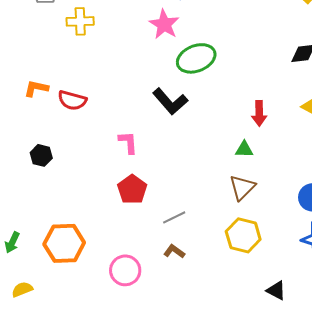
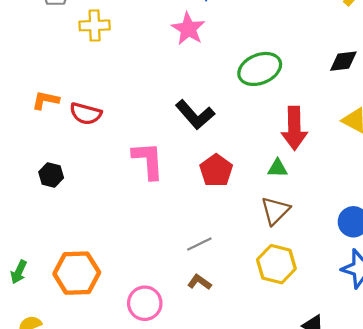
green ellipse: (196, 58) -> (260, 69), moved
red arrow: (259, 113) -> (294, 128), size x1.5
pink L-shape: (128, 142) -> (148, 160), size x1.5
red pentagon: (132, 189) -> (216, 170), moved

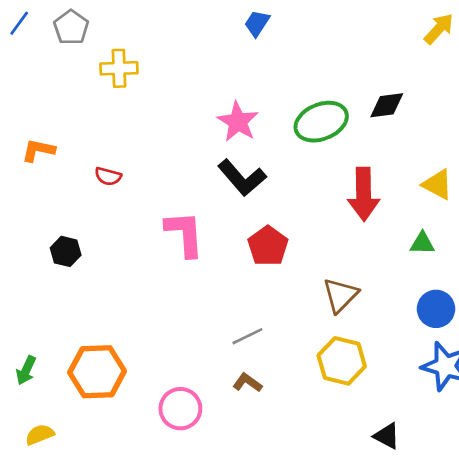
pink star: (188, 29) -> (238, 122), moved
black diamond: (343, 61) -> (387, 105), moved
orange L-shape: (45, 100) -> (38, 150), moved
red semicircle: (86, 114) -> (108, 176), size x0.7
green triangle: (278, 168) -> (422, 243), moved

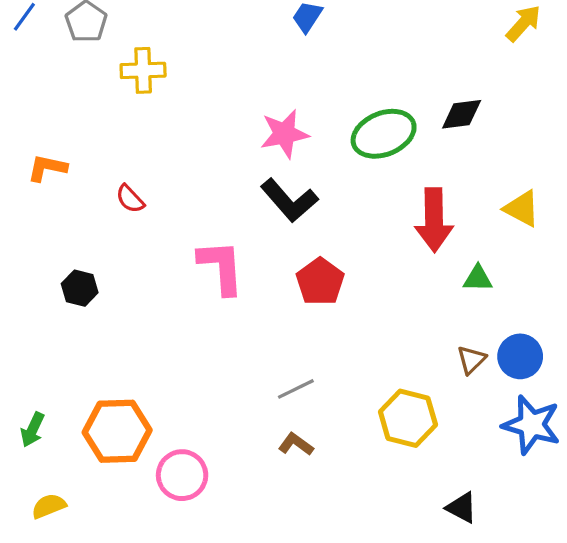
pink star: (238, 122) -> (284, 134), turned 30
red semicircle: (108, 176) -> (130, 199), turned 32
green triangle: (422, 243) -> (478, 278), moved
brown triangle: (340, 295) -> (471, 360), moved, size x0.7
pink circle: (180, 409) -> (182, 475), moved

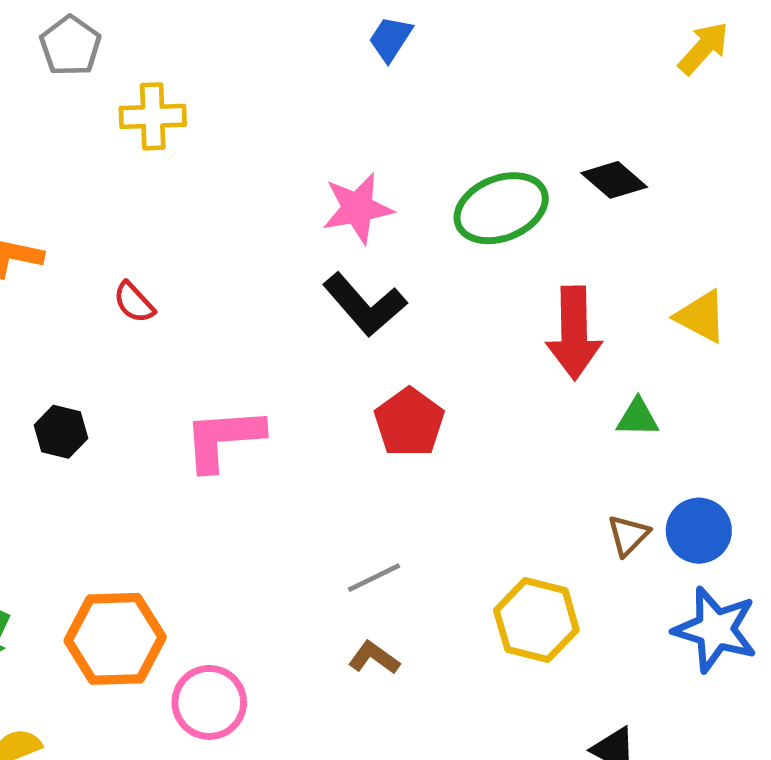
black diamond: (462, 114) -> (614, 180), turned 48
pink L-shape: (221, 267) -> (223, 439), moved, turned -90

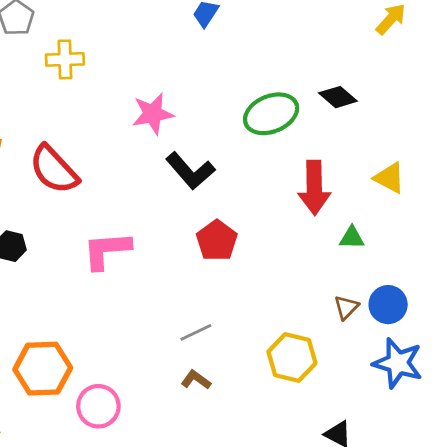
pink star: (358, 208) -> (153, 114), moved
red semicircle: (134, 302) -> (54, 169), size x2.0

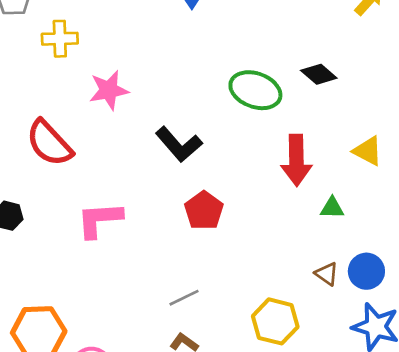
pink star: (153, 114) -> (109, 90), moved
green ellipse: (271, 114) -> (255, 90), turned 42
brown triangle: (346, 307) -> (327, 274), turned -40

